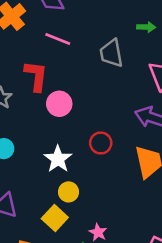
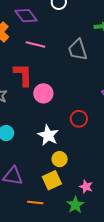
yellow square: (55, 218) -> (52, 180), turned 30

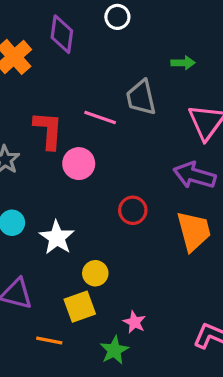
purple diamond: (26, 16) -> (62, 34), turned 40
pink line: (36, 45) -> (100, 118), moved
white star: (48, 135) -> (57, 238), moved

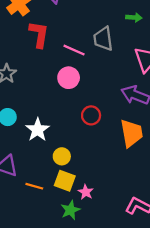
red L-shape: (48, 130) -> (39, 34), moved
pink circle: (79, 164) -> (69, 78), moved
yellow square: (80, 307) -> (65, 181), moved, turned 35
orange line: (49, 341) -> (34, 186), moved

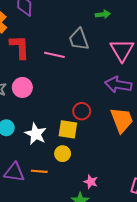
pink circle: (69, 78) -> (22, 87), moved
yellow square: (65, 181) -> (68, 129), moved
orange line: (34, 186) -> (39, 171), moved

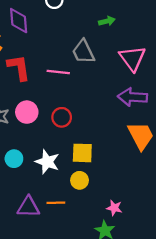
red circle: (82, 111) -> (62, 117), moved

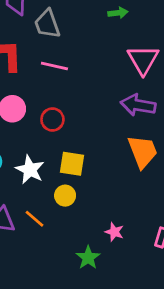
gray trapezoid: (83, 52) -> (47, 24), moved
orange line: (56, 203) -> (35, 219), turned 36
pink star: (114, 208) -> (114, 232), moved

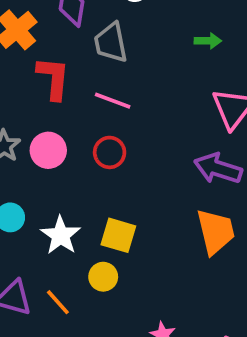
red circle: (52, 119) -> (110, 152), moved

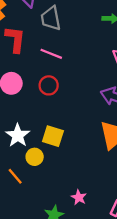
yellow circle: (103, 277) -> (35, 157), moved

